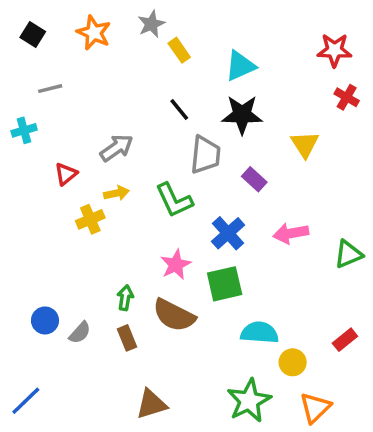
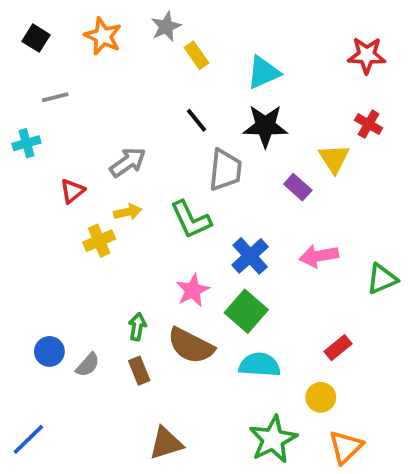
red cross: (347, 97) -> (369, 124), moved
purple rectangle: (254, 179) -> (298, 187), moved
green square: (225, 284) -> (246, 311), turned -36
cyan semicircle: (259, 333) -> (260, 365), moved
red rectangle: (345, 340) -> (338, 348), moved

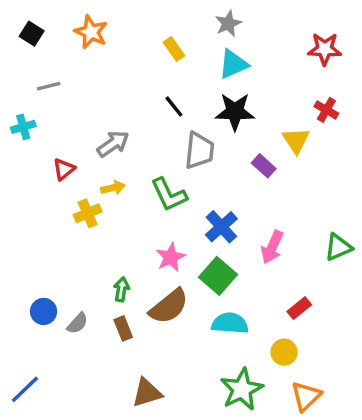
gray star: (166, 27) -> (228, 24), moved
pink arrow: (319, 256) -> (272, 247), moved, turned -56
brown semicircle: (191, 346) -> (169, 306), turned -66

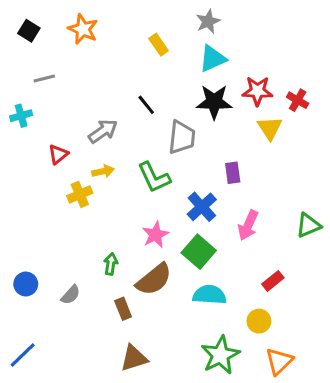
red star: (325, 49) -> (257, 91), moved
black line: (174, 107) -> (146, 105), moved
purple rectangle: (264, 166) -> (233, 173), moved, turned 40
blue circle: (44, 311) -> (26, 284), moved
brown rectangle: (123, 328) -> (123, 309), moved

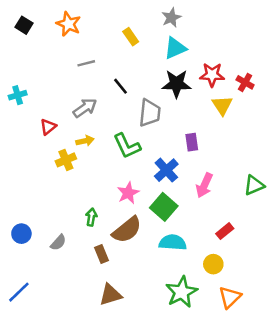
gray line: (44, 79) -> (86, 63), moved

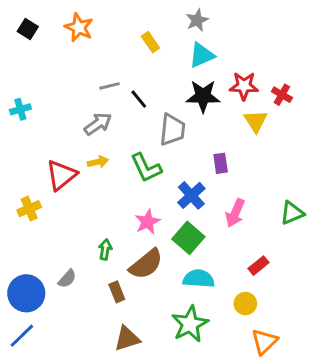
gray line: (86, 63) -> (110, 86), moved
red triangle: (48, 127) -> (61, 175), moved, size x1.6
yellow cross: (66, 160) -> (29, 209), moved
blue circle: (21, 234) -> (26, 293), moved, size x1.6
green star: (182, 292) -> (190, 324), moved

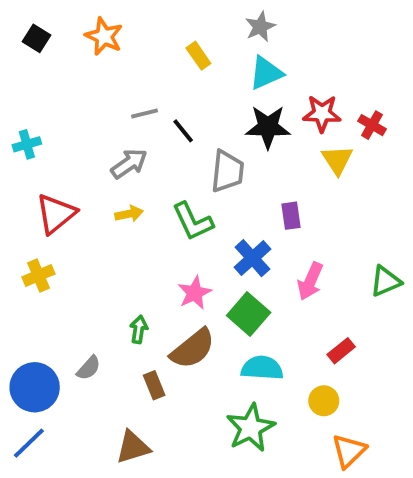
red triangle: (61, 175) -> (56, 214), moved
brown triangle: (127, 339) -> (133, 447), moved

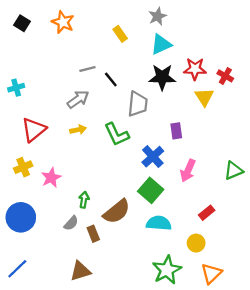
pink star: (195, 293) -> (51, 178), moved
gray semicircle: (89, 368) -> (71, 223), moved
blue circle: (35, 387) -> (21, 217), moved
green star: (251, 428) -> (167, 270), moved

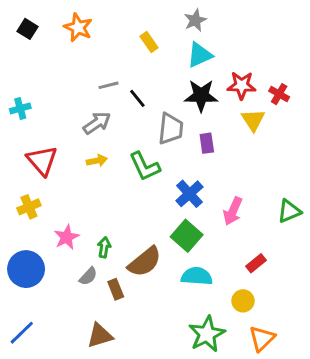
red triangle: (34, 130) -> (42, 161), turned -32
purple rectangle: (176, 131) -> (207, 143), moved
pink star: (51, 178) -> (67, 237), moved

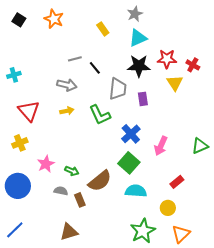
gray arrow: (97, 123) -> (67, 85), turned 48
green arrow: (104, 247) -> (72, 171), turned 104
gray semicircle: (88, 276) -> (61, 191), turned -120

